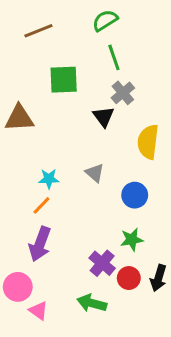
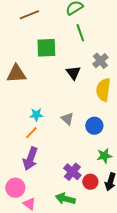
gray cross: (123, 93) -> (100, 61), moved
gray triangle: (95, 173) -> (67, 119), moved
green star: (132, 240) -> (104, 156), moved

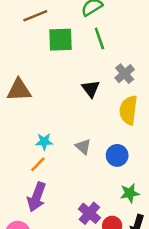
green square: (46, 48) -> (60, 40), moved

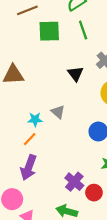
gray triangle: (83, 147) -> (58, 112), moved

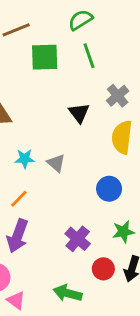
cyan star: (35, 119) -> (25, 159), moved
purple cross: (74, 182) -> (78, 239), moved

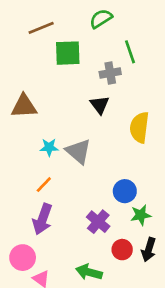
green line: (89, 56) -> (130, 52), moved
gray cross: (118, 96) -> (110, 73), moved, turned 30
gray triangle: (56, 163) -> (78, 151), size x1.5
blue circle: (109, 189) -> (125, 191), moved

